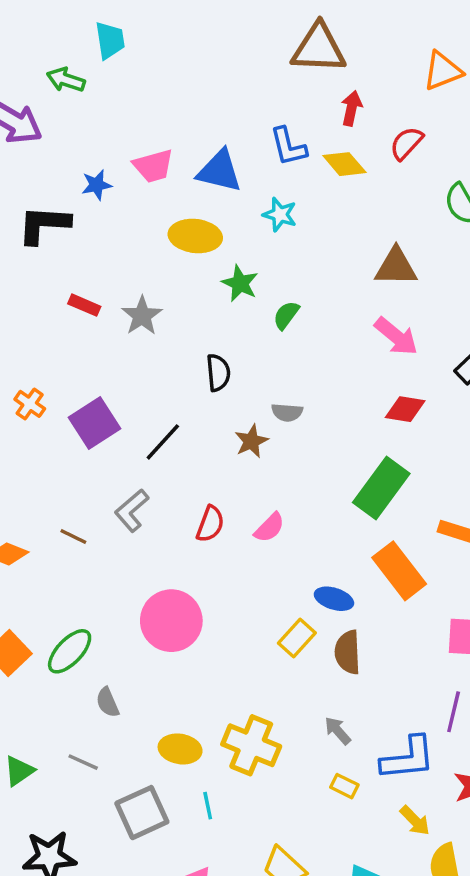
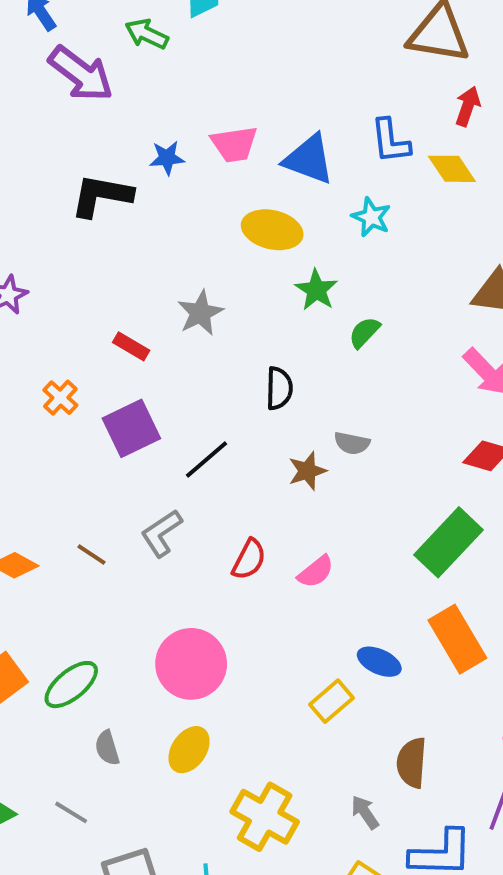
red rectangle: (84, 305) -> (131, 346), moved
brown semicircle: (348, 652) -> (412, 763), moved
yellow ellipse: (180, 749) -> (189, 750), moved, turned -72

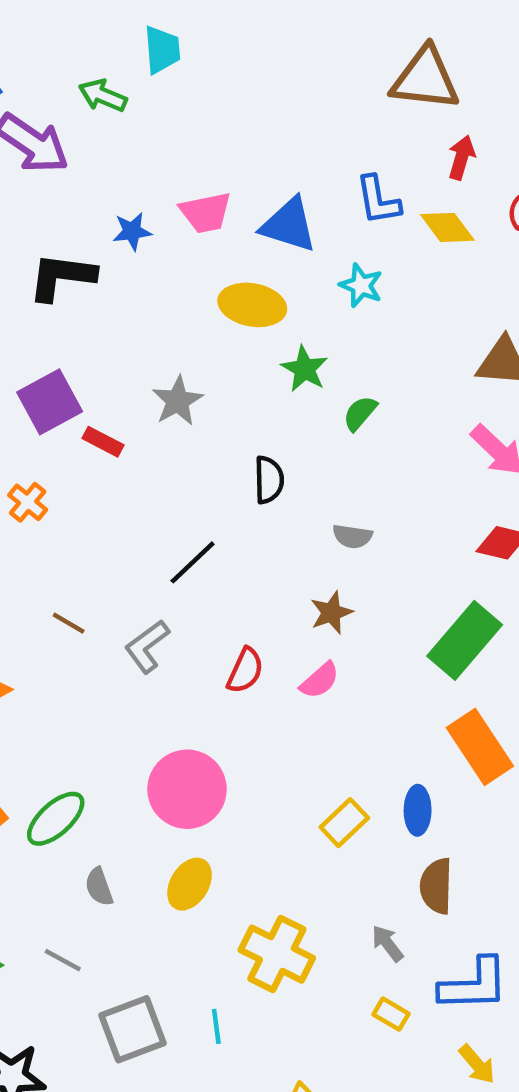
purple square: (131, 428) -> (50, 402), moved
brown star: (307, 471) -> (331, 613), moved
brown line: (92, 555) -> (69, 623), moved
blue ellipse: (379, 662) -> (418, 810), moved, turned 69

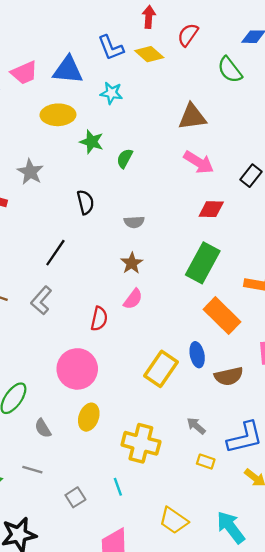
red semicircle: (245, 671) -> (99, 319), moved
yellow rectangle: (344, 823) -> (161, 369), size x1.4
brown semicircle: (436, 886) -> (229, 376), moved, turned -92
gray square: (132, 1029) -> (75, 497), size x0.6

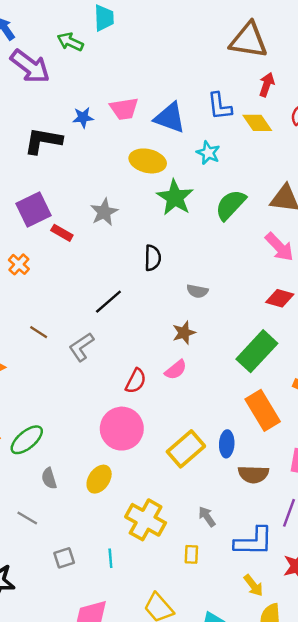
green star: (92, 142) -> (175, 198), size x1.4
green semicircle: (125, 158) -> (231, 205), moved, size x1.6
pink circle: (77, 369) -> (122, 429), moved
yellow rectangle: (206, 462) -> (191, 554), moved, turned 60

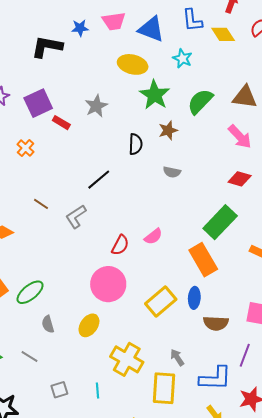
brown star: (184, 333) -> (168, 130), moved
orange rectangle: (263, 410) -> (203, 260), moved
yellow rectangle: (191, 554) -> (164, 388), size x2.0

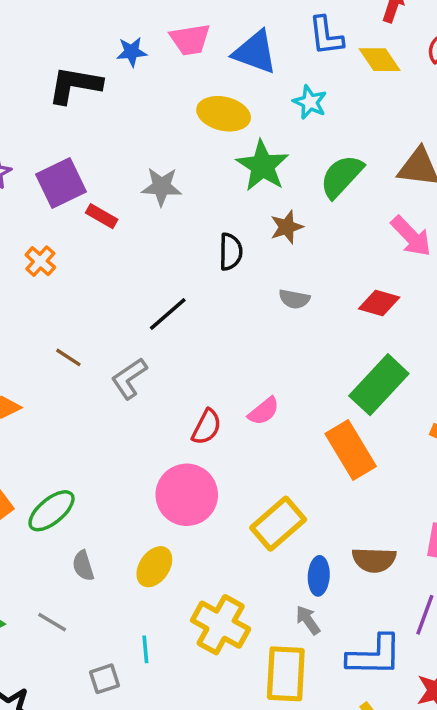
gray star: (96, 106) -> (162, 187), turned 30
red diamond: (240, 179) -> (379, 303), moved
blue ellipse: (194, 298) -> (319, 576), moved
cyan line: (97, 391) -> (145, 649), moved

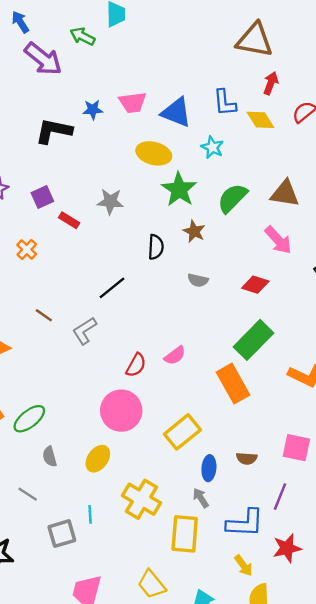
purple square: (61, 183) -> (42, 197), size x0.7
brown star: (287, 227) -> (194, 231), turned -30
brown semicircle: (374, 560) -> (247, 458), size x0.7
gray square: (105, 679) -> (62, 534), size x1.4

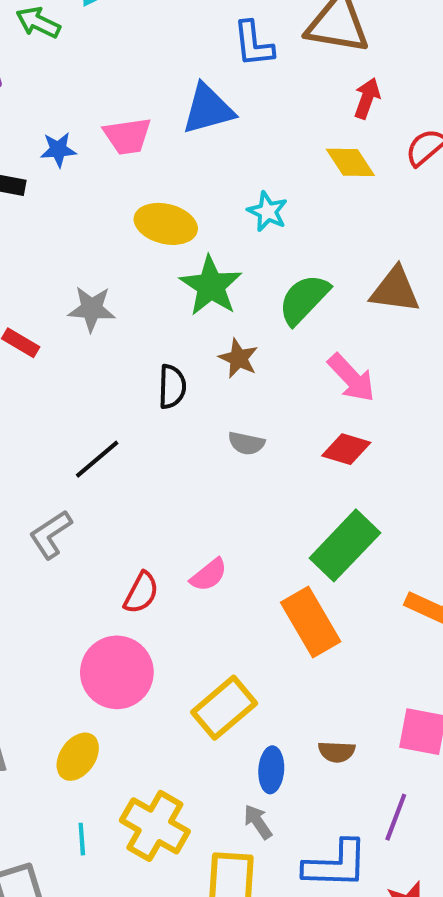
blue L-shape: (225, 103) -> (253, 44), moved
blue triangle: (176, 112) -> (208, 109), moved, turned -36
pink arrow: (278, 240) -> (351, 378), moved
cyan line: (90, 514) -> (82, 839), moved

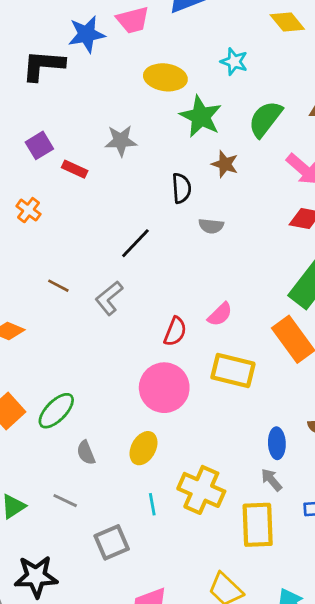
blue star: (58, 150) -> (87, 34), size x1.5
gray semicircle: (246, 443) -> (211, 226), moved
yellow rectangle: (224, 708) -> (233, 370), moved, turned 60

